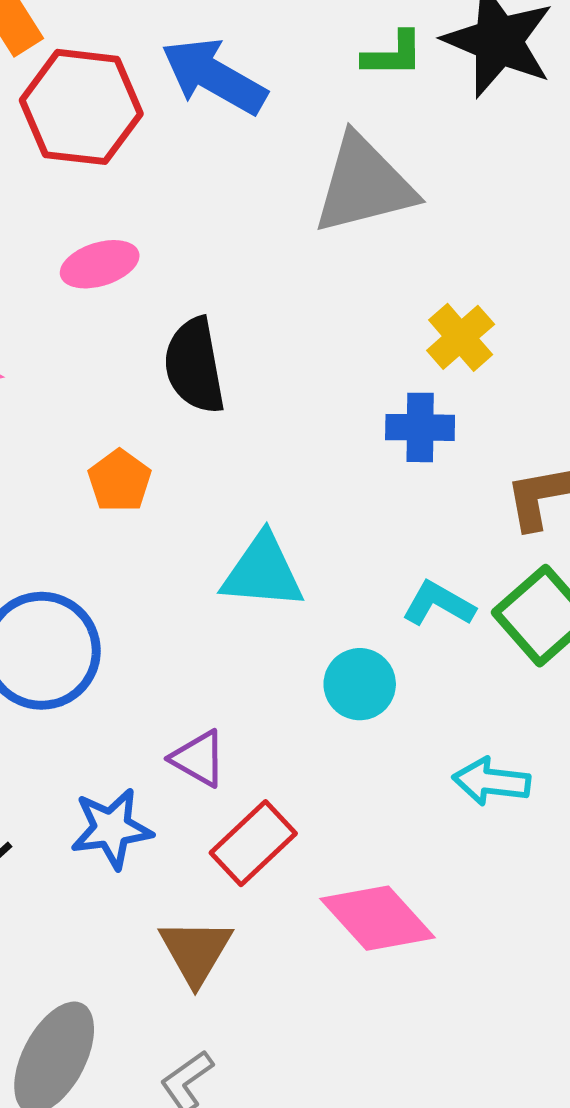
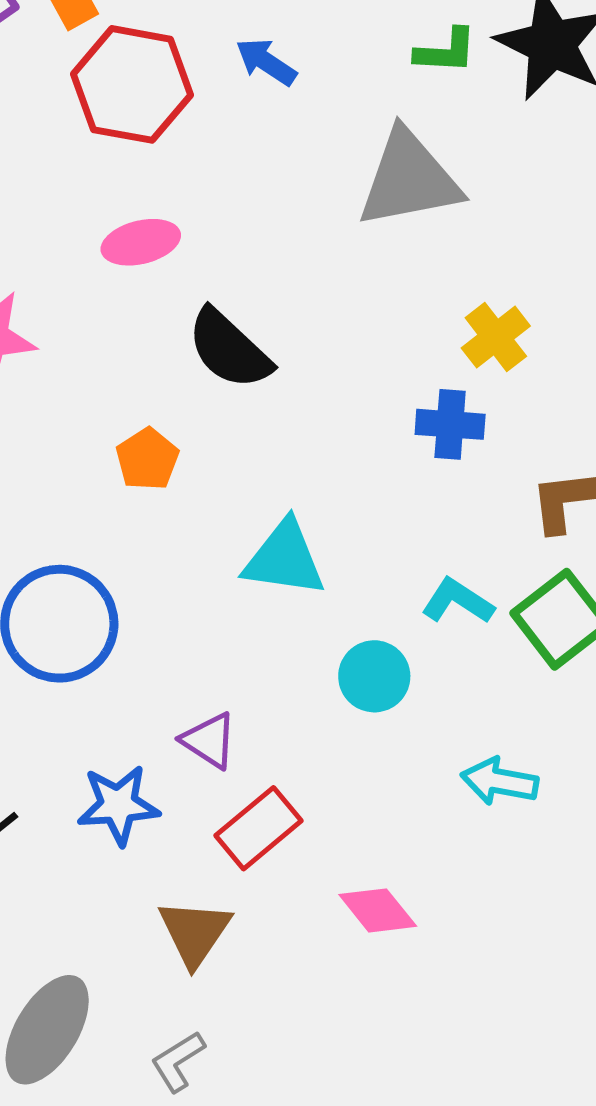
blue arrow: (214, 76) -> (266, 62), size x0.6
black semicircle: (194, 366) -> (229, 349), turned -40
pink diamond: (377, 918) -> (378, 910), size x0.7

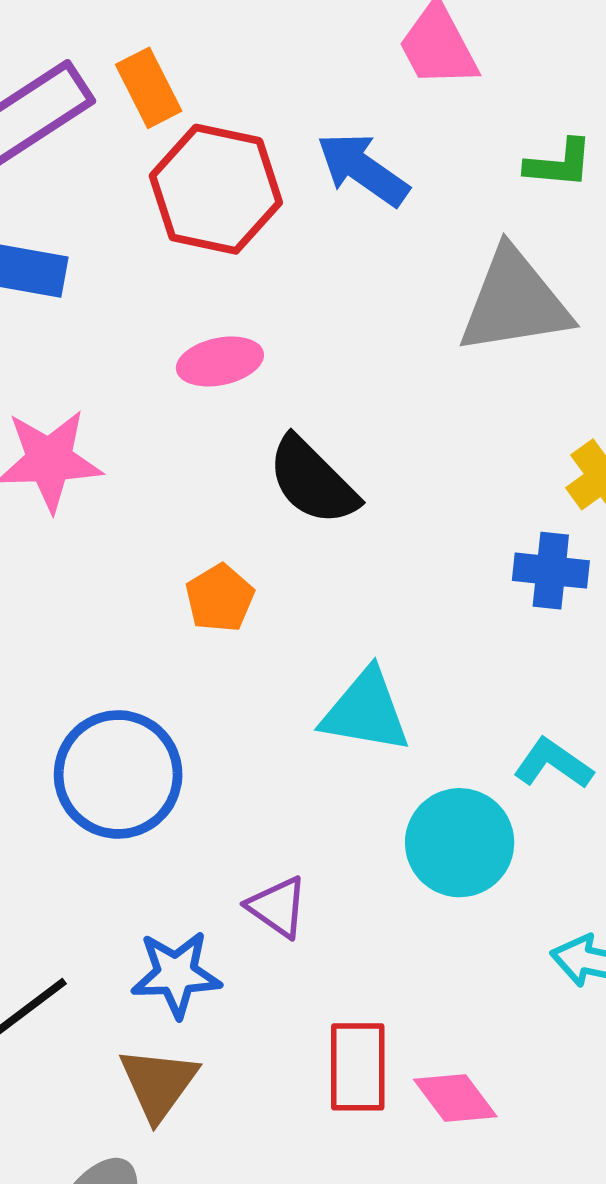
blue arrow: (266, 62) -> (363, 169), size x1.4
cyan circle: (374, 676) -> (460, 843), size x1.4
red rectangle: (259, 828) -> (358, 1067), moved, turned -52
brown triangle: (195, 932) -> (158, 1084), moved

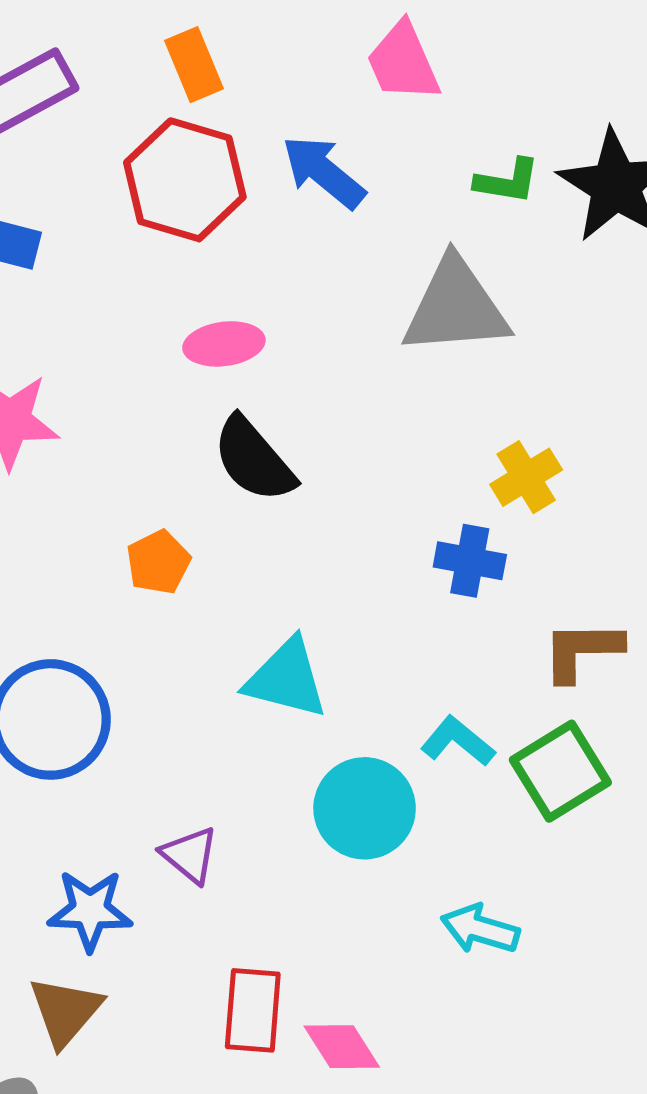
orange rectangle: (149, 88) -> (194, 65), moved
pink ellipse: (220, 361) -> (224, 344), moved

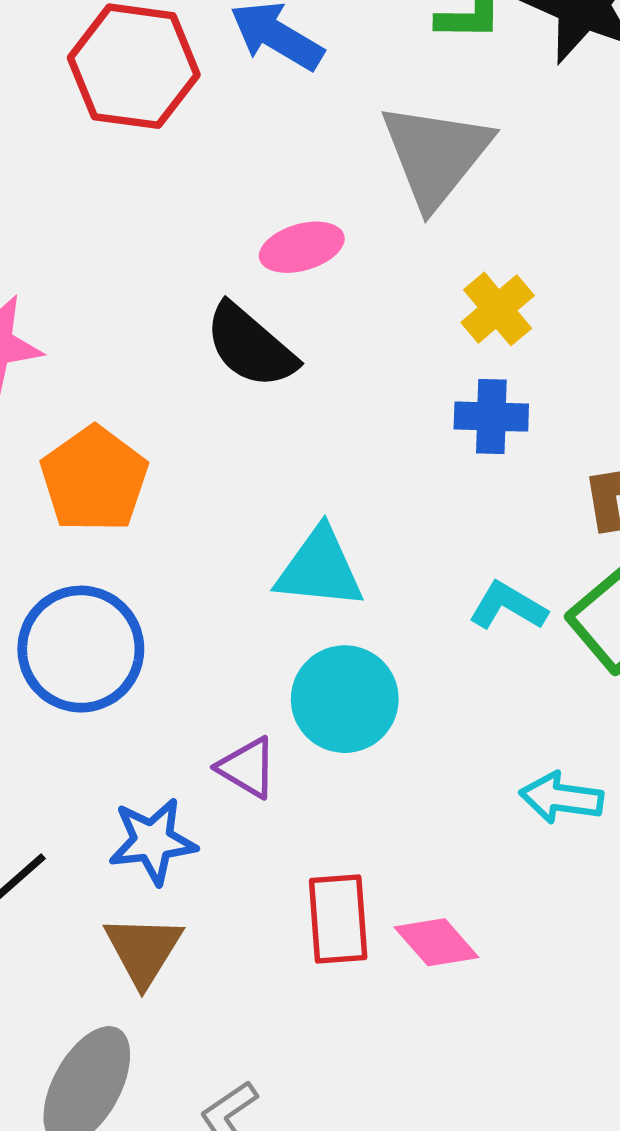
gray triangle: (456, 307) -> (436, 155), turned -38
pink ellipse: (224, 344) -> (302, 247), moved
yellow cross: (526, 477) -> (498, 309), moved
orange pentagon: (158, 562) -> (94, 479), moved, size x1.6
cyan circle: (365, 808) -> (345, 699), moved

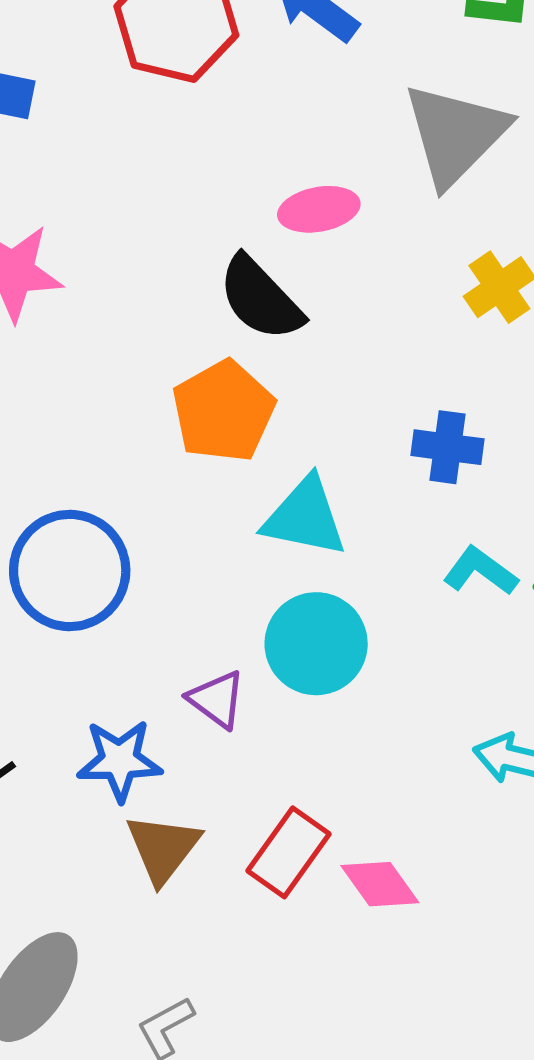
blue cross: (491, 417) -> (447, 447), moved
orange pentagon: (94, 479) -> (223, 411), moved
red rectangle: (338, 919) -> (289, 852), turned 34
brown triangle: (143, 950) -> (163, 848), moved

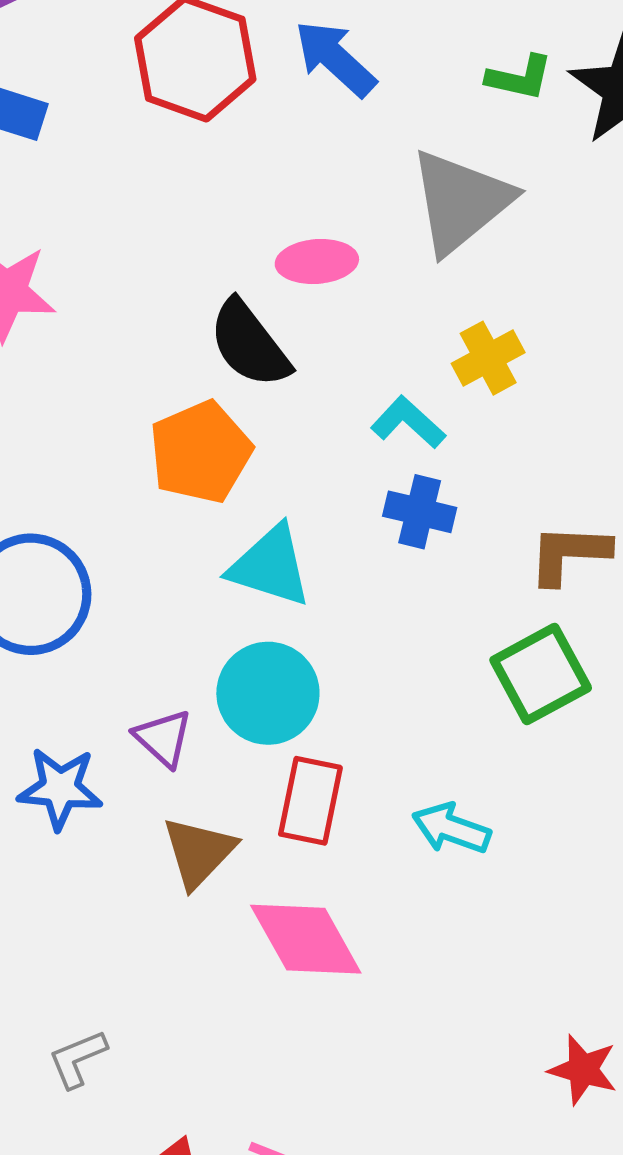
cyan L-shape: (480, 571) -> (408, 422), moved
brown triangle: (163, 848) -> (199, 852), moved
red rectangle: (289, 852) -> (310, 801), moved, turned -30
pink diamond: (380, 884) -> (306, 939), size x1.5

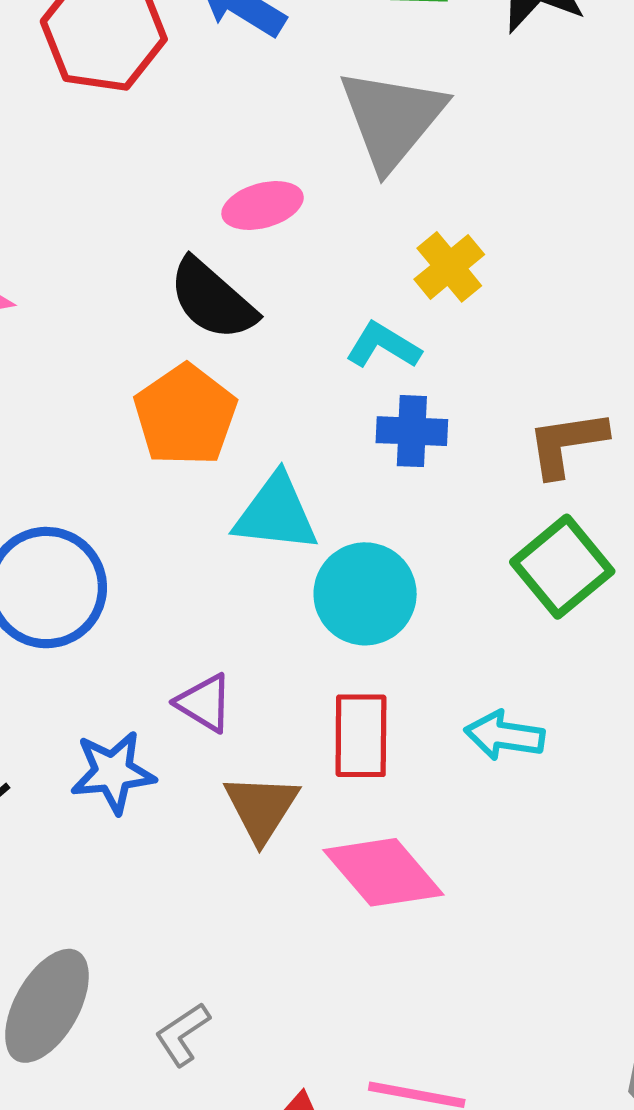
cyan circle: (268, 693) -> (365, 594), moved

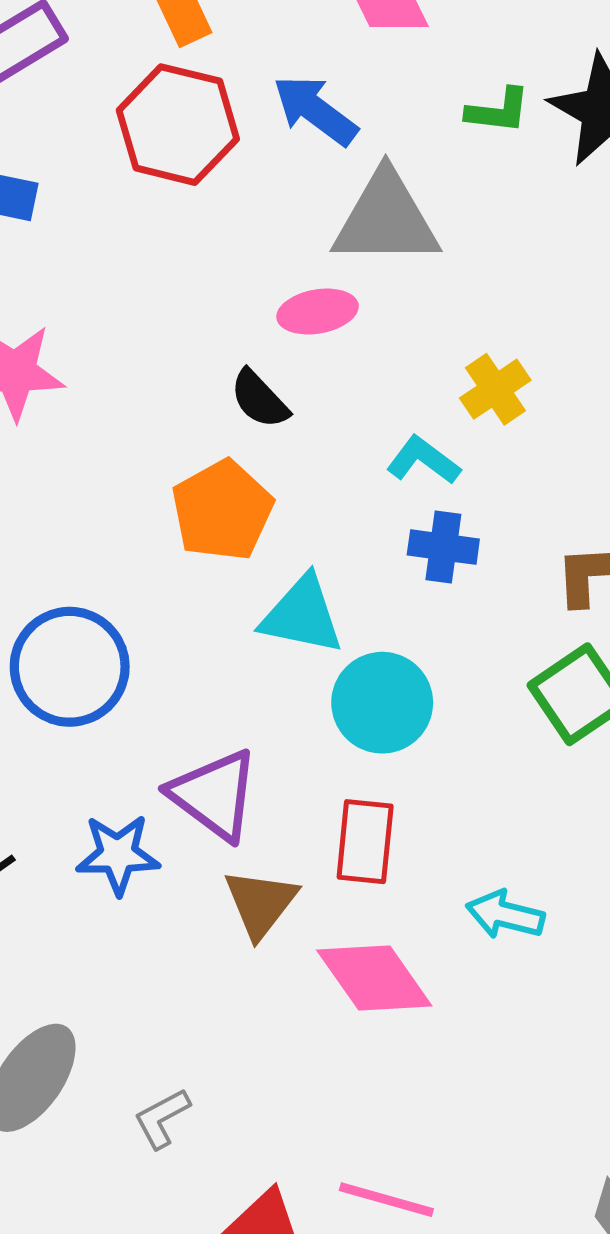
gray triangle: (392, 119) -> (386, 219), moved, turned 45
black semicircle: (212, 299) -> (259, 399), size x0.7
purple triangle: (204, 703) -> (214, 795), size x1.6
cyan arrow: (505, 736) -> (505, 915), moved

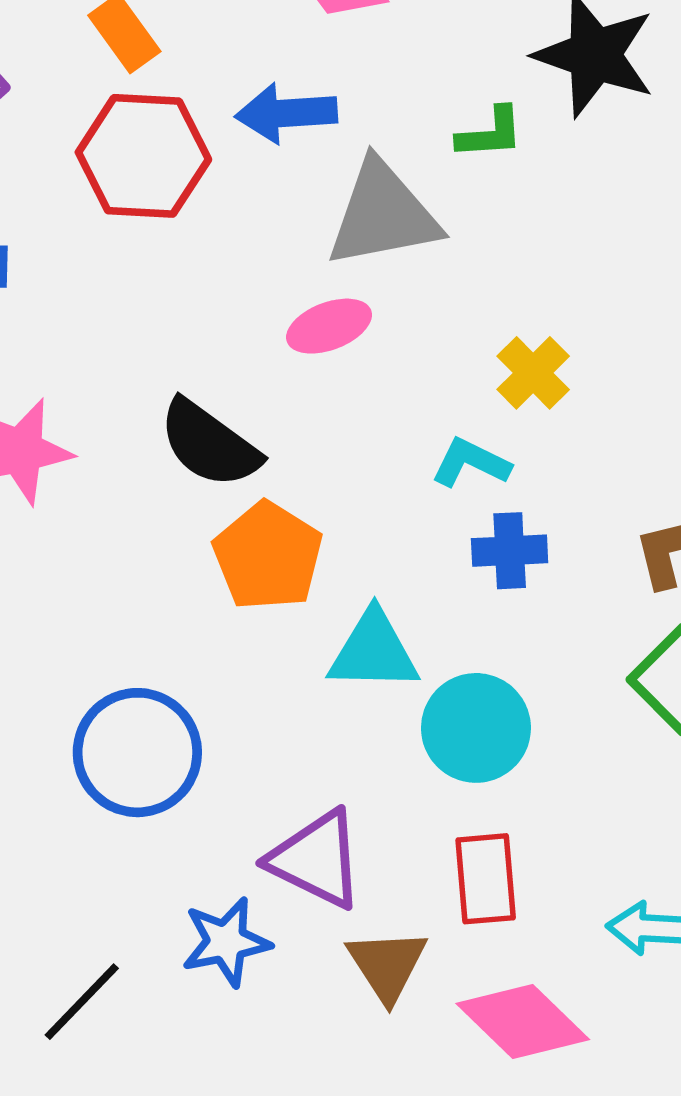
blue arrow: (315, 110) -> (286, 113), turned -30
green L-shape: (498, 111) -> (490, 133), moved
black semicircle: (259, 399) -> (209, 444), moved, size x1.5

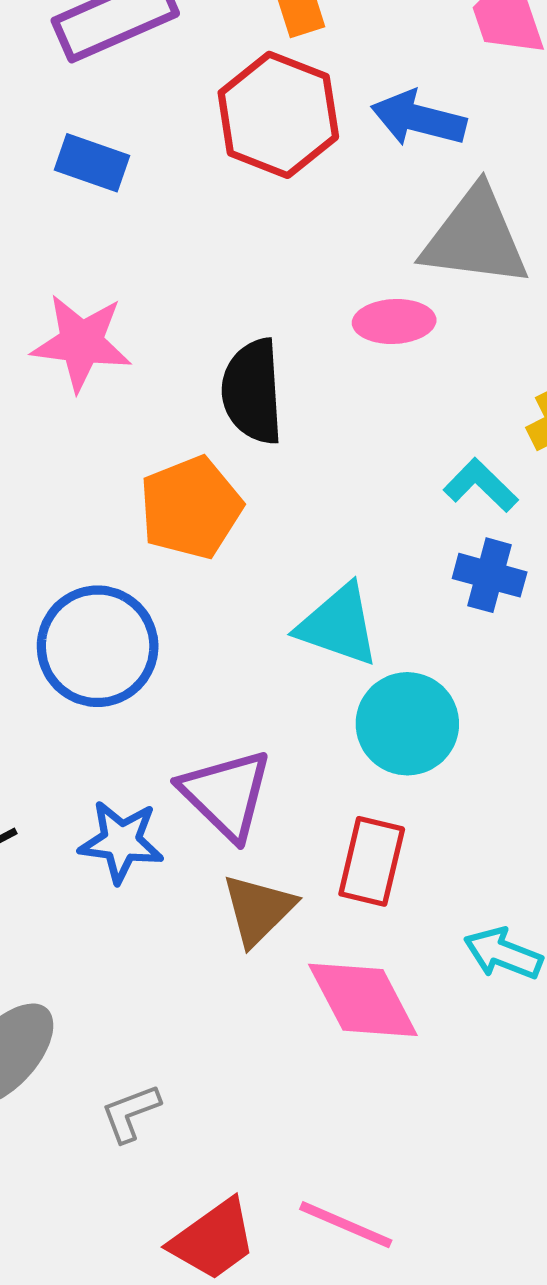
black semicircle: (209, 444) -> (253, 392), turned 32
orange pentagon: (268, 556) -> (191, 508), moved

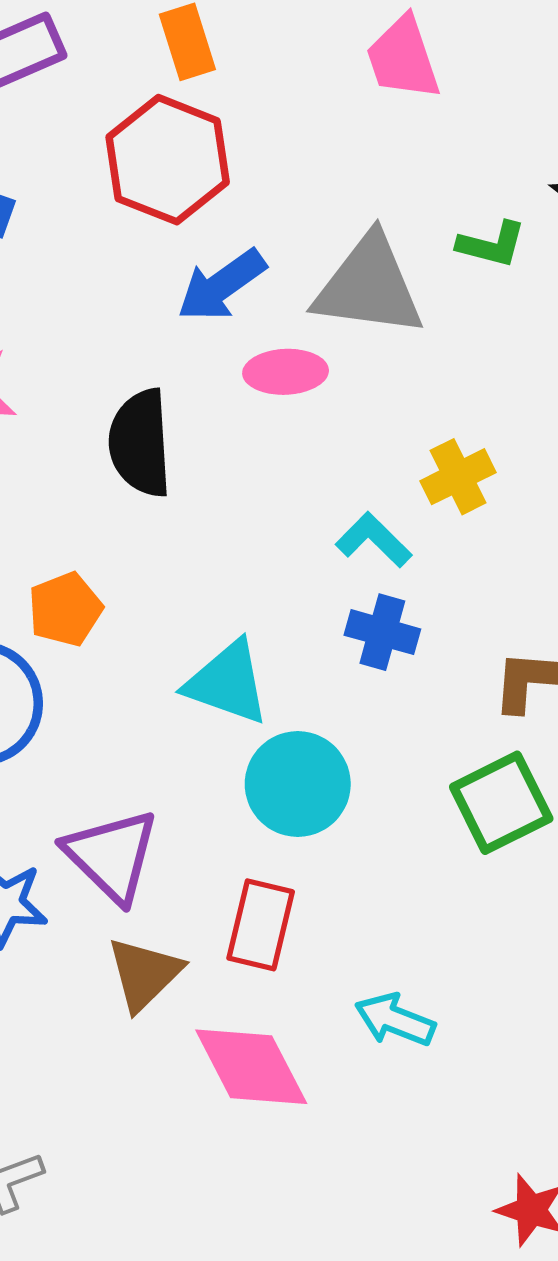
blue arrow: (419, 119) -> (222, 285), moved, turned -50
orange pentagon: (191, 508) -> (65, 609), moved, size x0.7

